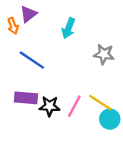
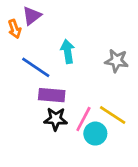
cyan arrow: (68, 28) -> (68, 51), moved, turned 150
purple rectangle: (26, 98) -> (52, 95), moved
cyan circle: (110, 119) -> (95, 134), moved

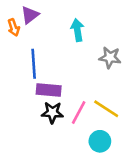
cyan arrow: (68, 51) -> (77, 30), moved
blue line: (36, 67) -> (34, 64), turned 52
cyan circle: (95, 134) -> (100, 141), moved

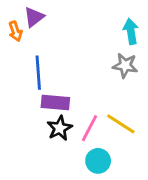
cyan arrow: (77, 30) -> (131, 31), moved
black star: (52, 113) -> (60, 128), turned -30
cyan circle: (100, 141) -> (98, 161), moved

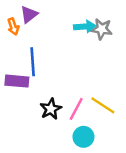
cyan arrow: (131, 31) -> (85, 27), moved, turned 95
gray star: (125, 65) -> (102, 29), moved
purple rectangle: (55, 103) -> (17, 81), moved

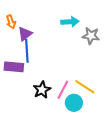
purple triangle: (29, 14) -> (25, 34), moved
gray star: (102, 29) -> (91, 36), moved
cyan circle: (83, 137) -> (74, 103), moved

